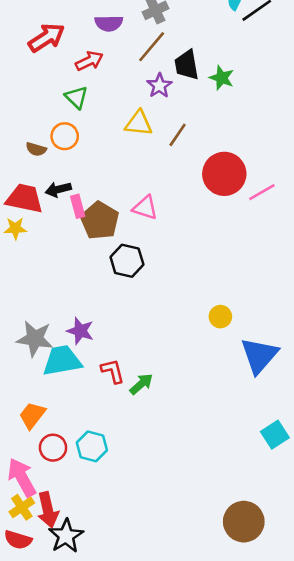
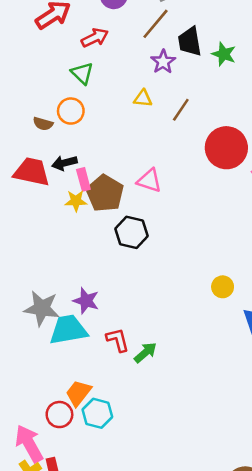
yellow triangle: (139, 123) -> (143, 98), size x0.7
yellow star: (15, 228) -> (76, 201), moved
orange trapezoid: (32, 415) -> (78, 393), moved

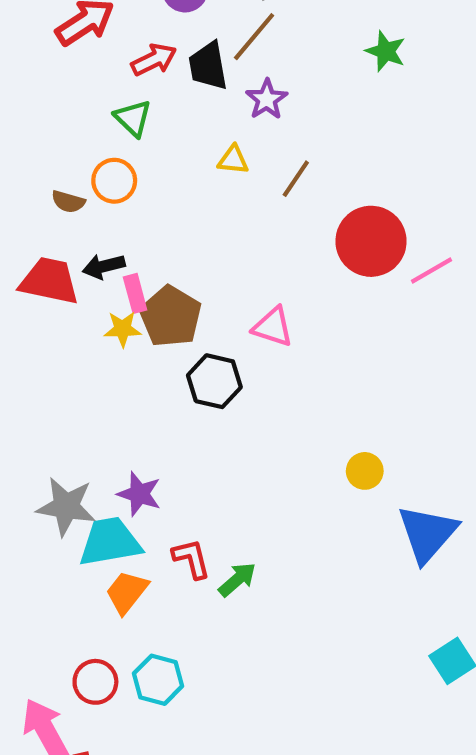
black trapezoid: (190, 41) -> (208, 66), moved
green star: (224, 54) -> (386, 51), moved
pink triangle: (149, 181) -> (273, 327), moved
orange trapezoid: (78, 393) -> (127, 592), moved

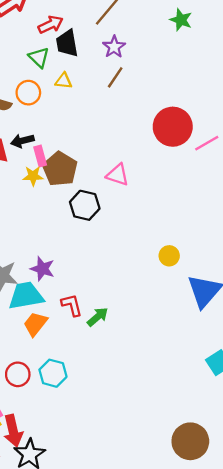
black trapezoid: (208, 66) -> (67, 43), moved
yellow triangle: (233, 160) -> (64, 81), moved
brown line: (296, 179) -> (115, 77), moved

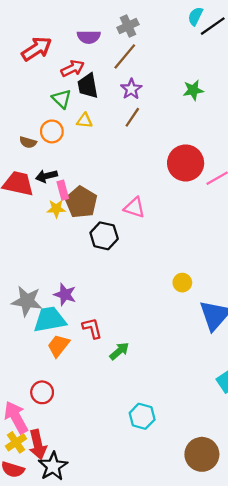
green star: (181, 20) -> (193, 90), moved, turned -30
green arrow: (98, 317) -> (119, 351), moved
cyan hexagon: (53, 373) -> (142, 416), moved

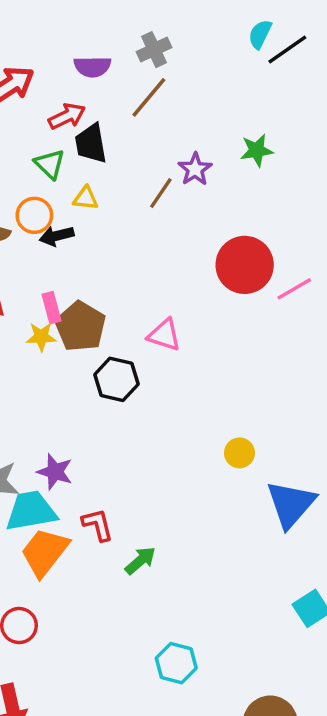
purple star: (131, 89) -> (195, 169), moved
black arrow: (46, 176) -> (57, 236), moved
orange trapezoid: (58, 346) -> (45, 552), size x1.4

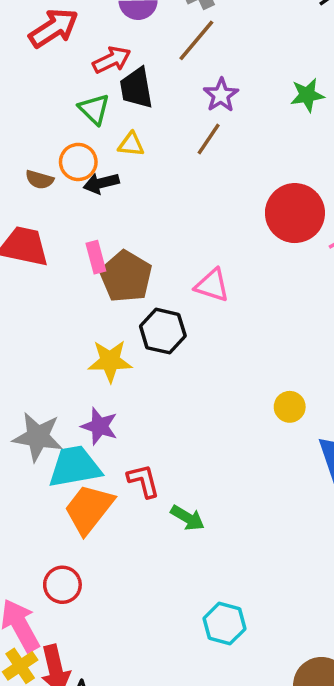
purple star: (195, 169) -> (221, 95), moved
yellow star: (41, 337) -> (110, 361), moved, size x1.4
green arrow: (140, 561) -> (187, 518), turned 72

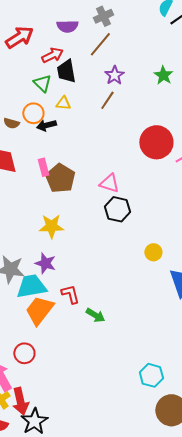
green star: (307, 95) -> (163, 75), turned -30
black hexagon: (163, 331) -> (117, 209), moved
cyan hexagon: (224, 624) -> (151, 375), moved

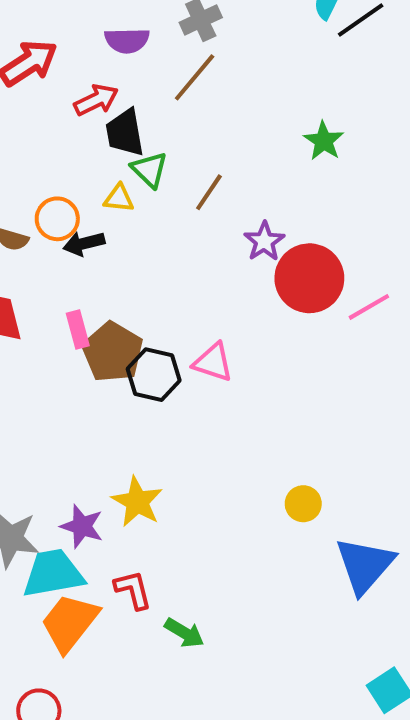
purple star: (114, 75) -> (264, 241), moved
green triangle: (42, 83) -> (149, 170), moved
black hexagon: (117, 209) -> (154, 375), moved
yellow star: (51, 226) -> (137, 502), moved, turned 30

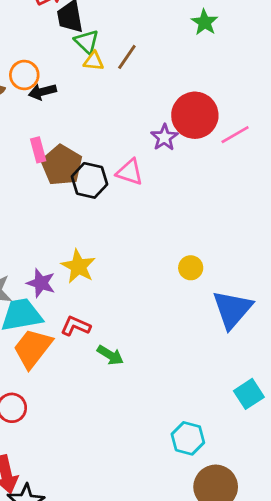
yellow triangle: (119, 198) -> (94, 61), moved
purple star: (264, 241) -> (164, 137), moved
red L-shape: (133, 590) -> (76, 326), turned -52

